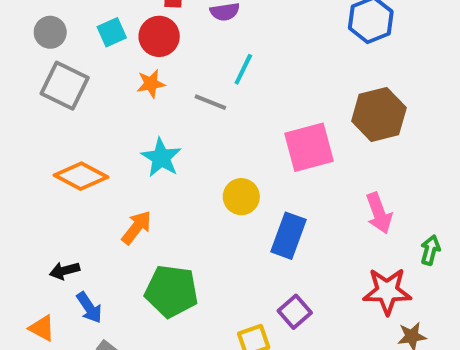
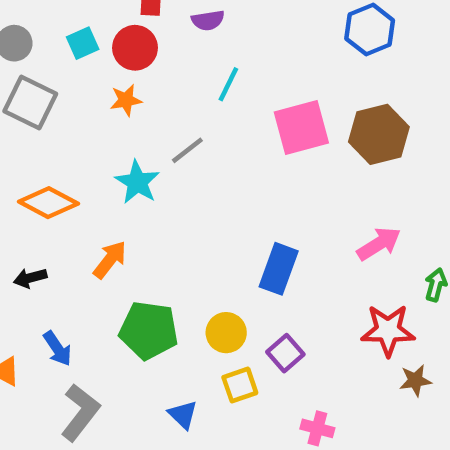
gray line: (210, 102) -> (187, 150), moved, turned -60
pink square: (309, 147) -> (301, 128), moved
yellow circle: (241, 197) -> (226, 333), moved
pink arrow: (379, 213) -> (379, 244), turned -102
black arrow: (65, 271) -> (30, 278), moved

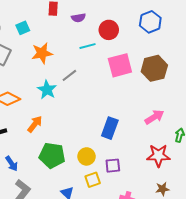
red circle: (135, 48) -> (109, 30), moved
cyan line: (228, 84) -> (88, 46), turned 49
orange star: (126, 100) -> (42, 53), size x1.5
purple square: (285, 353) -> (113, 166), turned 35
brown star: (415, 380) -> (162, 189), moved

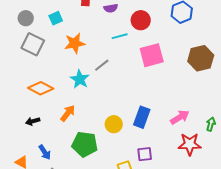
brown hexagon: (154, 68) -> (201, 58), moved
pink arrow: (154, 117) -> (180, 117), moved
yellow circle: (86, 156) -> (114, 124), moved

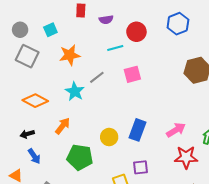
pink square: (152, 55) -> (132, 74), moved, size x0.7
blue arrow: (45, 152) -> (34, 156), moved

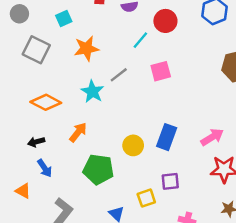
gray circle: (20, 30) -> (19, 14), moved
cyan line: (115, 48) -> (140, 40), turned -35

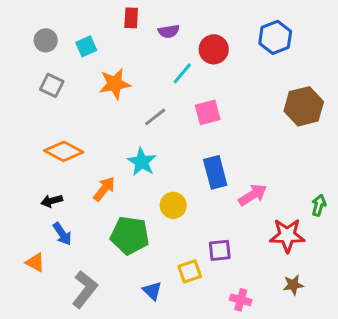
gray circle: (19, 14) -> (46, 40), moved
gray square: (36, 50) -> (52, 85), size x0.7
cyan star: (92, 92) -> (142, 162), moved
blue rectangle: (167, 137) -> (215, 172), moved, turned -35
pink arrow: (212, 137) -> (253, 195), moved

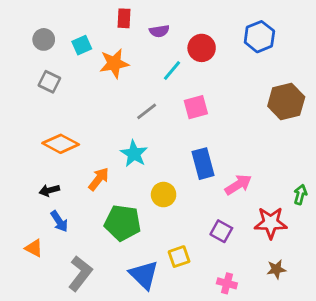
orange star: (115, 84) -> (114, 63), moved
purple square: (220, 250) -> (221, 231), moved, turned 35
blue triangle: (152, 291) -> (144, 275), size x1.6

